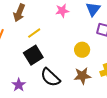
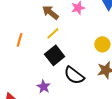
brown arrow: (19, 13) -> (50, 12), moved, turned 114

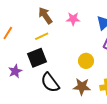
purple star: (44, 87) -> (15, 71), moved

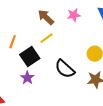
black square: (37, 58) -> (30, 57), moved
black semicircle: (50, 83) -> (65, 69), moved

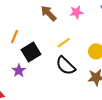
yellow line: (46, 38) -> (64, 43), moved
purple star: (27, 78) -> (19, 71), moved

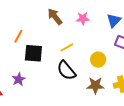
black square: (31, 52) -> (33, 53), turned 30
purple star: (19, 71) -> (19, 79), moved

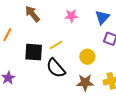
brown arrow: (55, 17) -> (32, 14), moved
black square: (33, 53) -> (34, 52), moved

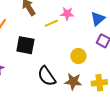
yellow line: (56, 45) -> (51, 23), moved
black semicircle: (56, 68) -> (47, 76), moved

